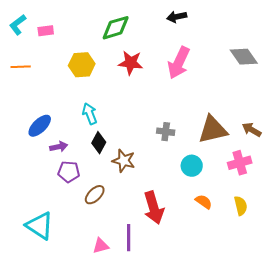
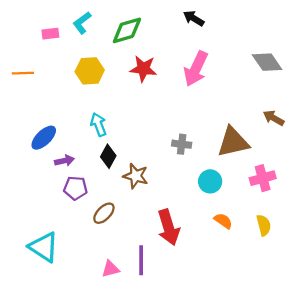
black arrow: (177, 17) -> (194, 18), turned 42
cyan L-shape: (18, 25) -> (82, 23), moved
brown arrow: (252, 130) -> (274, 118), moved

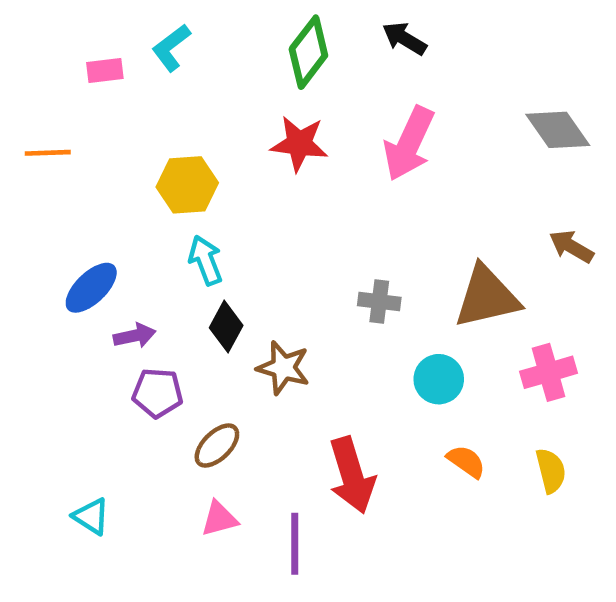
green diamond: (127, 30) -> (308, 52), moved, turned -36
yellow hexagon: (90, 71) -> (187, 185), moved
cyan triangle: (44, 247) -> (91, 516), size x0.6
pink triangle: (110, 269) -> (219, 519), moved

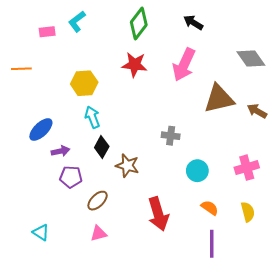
black arrow: (404, 38) -> (193, 22), moved
brown triangle: (487, 297) -> (219, 99), moved
purple line: (295, 544) -> (212, 244), moved

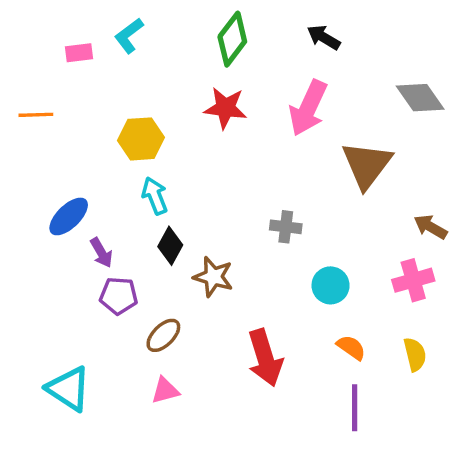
brown triangle: (219, 99) -> (367, 165), turned -40
brown arrow: (257, 111) -> (430, 227), moved
purple arrow: (60, 151) -> (101, 253), turned 72
cyan triangle: (41, 232) -> (69, 389), size x1.6

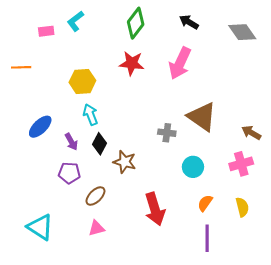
gray diamond: (420, 98) -> (242, 32), moved
brown triangle: (367, 165) -> (202, 117), moved, turned -32
purple arrow: (101, 253) -> (71, 142), moved
orange semicircle: (351, 347) -> (205, 203), turned -90

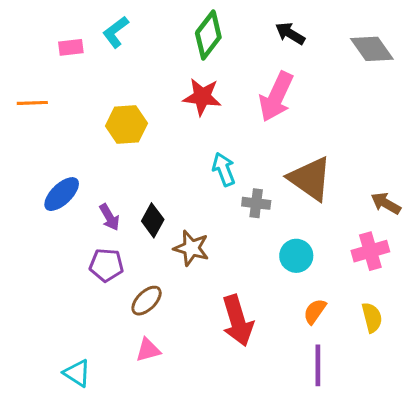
cyan arrow: (90, 115) -> (224, 169), moved
cyan triangle: (40, 227) -> (77, 373), moved, size x0.7

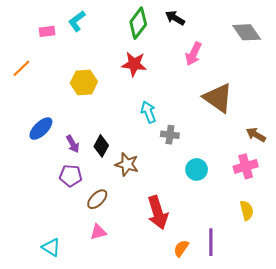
black arrow: (290, 33) -> (175, 18), moved
pink arrow: (276, 97) -> (193, 54), moved, size x0.7
orange line: (32, 103) -> (21, 68), turned -42
brown triangle: (310, 179) -> (218, 98), moved
orange semicircle: (315, 311) -> (181, 248), moved

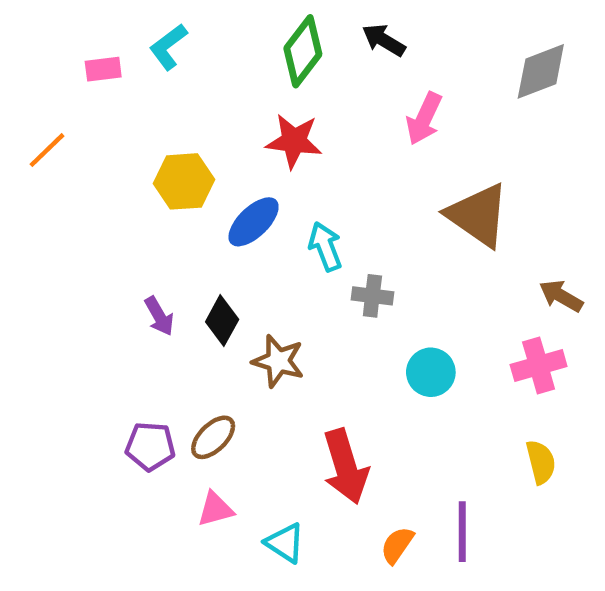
gray diamond: (247, 32) -> (541, 71), turned -76
blue ellipse: (41, 129) -> (254, 222), moved
purple pentagon: (71, 176) -> (150, 446), moved
cyan triangle: (51, 247) -> (285, 543), moved

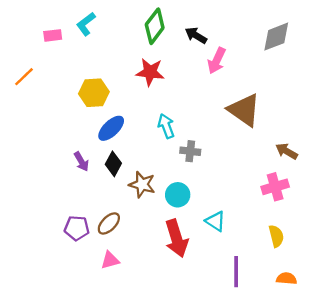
black arrow: (384, 40) -> (196, 35), moved
blue ellipse: (254, 222) -> (111, 128), moved
cyan circle: (431, 372) -> (178, 195), moved
cyan triangle: (285, 543) -> (215, 221), moved
orange semicircle: (397, 545) -> (287, 279), moved, turned 60

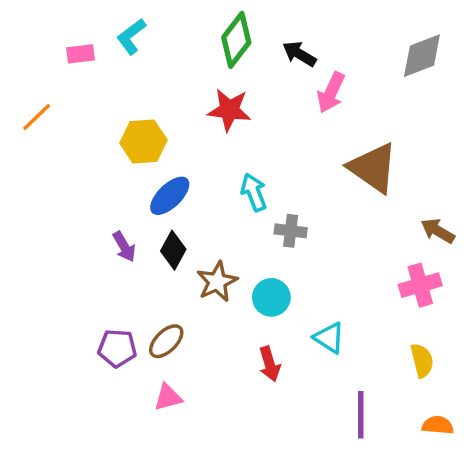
brown star: (142, 184) -> (217, 282), turned 30
red arrow: (176, 238) -> (270, 364), size x0.6

